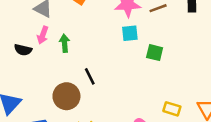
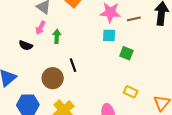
black semicircle: (23, 50) -> (26, 45), moved
yellow rectangle: (172, 109) -> (131, 92), moved

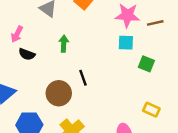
pink arrow: (40, 28) -> (17, 34), moved

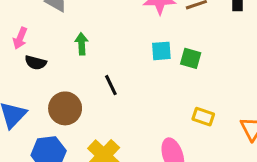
cyan square: (126, 43) -> (161, 51), moved
brown circle: (59, 93) -> (65, 108), moved

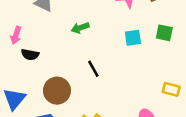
green arrow: (82, 44) -> (80, 28), moved, turned -102
green square: (191, 58) -> (164, 33), moved

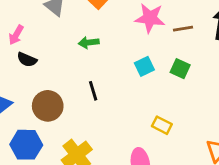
cyan square: (133, 38) -> (144, 66), turned -30
yellow rectangle: (171, 89) -> (162, 125), moved

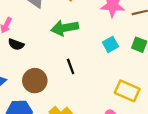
green arrow: (89, 42) -> (65, 28), size x1.6
yellow rectangle: (162, 125) -> (127, 91), size x1.5

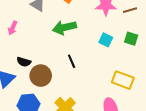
black semicircle: (16, 44) -> (24, 62), moved
cyan square: (110, 44) -> (106, 40), turned -32

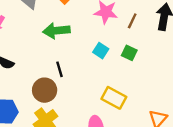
brown line: (130, 10) -> (132, 21), turned -56
brown circle: (41, 76) -> (45, 90), moved

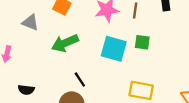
cyan square: (101, 51) -> (114, 49), size x1.6

